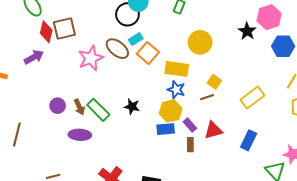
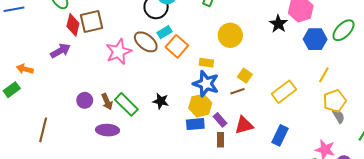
yellow rectangle: (177, 69) -> (206, 63), size x0.6
blue star: (176, 90) -> (206, 84), size x1.4

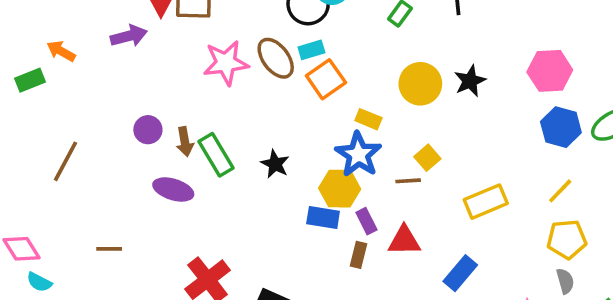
black star: (278, 24) -> (470, 81), moved
gray semicircle: (339, 116) -> (565, 281), moved

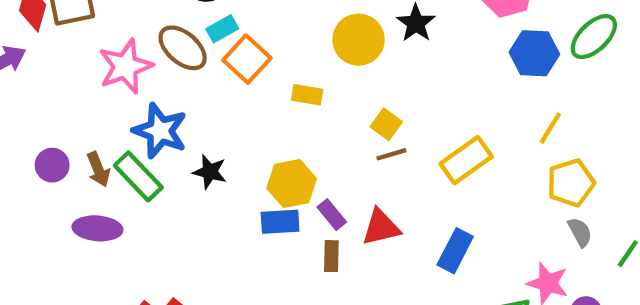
blue star: (358, 154) -> (160, 131), moved
brown line: (408, 181) -> (391, 154), moved

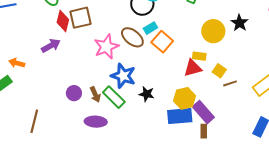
yellow rectangle: (307, 95) -> (199, 56), moved
yellow square: (386, 124) -> (219, 71), moved
purple rectangle: (332, 215) -> (203, 112), size x1.6
blue rectangle: (280, 222) -> (180, 116), size x1.4
red triangle: (381, 227) -> (193, 68), moved

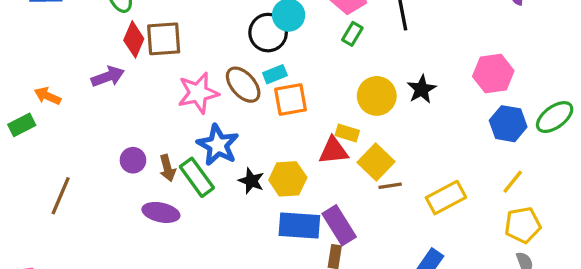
orange square: (162, 42) -> (291, 100), turned 30
yellow square: (219, 71) -> (376, 162), size x1.5
yellow hexagon: (184, 98) -> (288, 179), moved

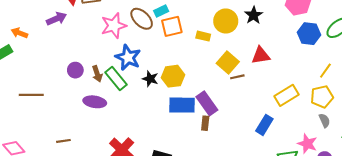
yellow rectangle: (347, 133) -> (203, 36), moved
red triangle: (333, 151) -> (261, 55), moved
yellow line: (513, 182) -> (325, 71), moved
brown line: (61, 196) -> (31, 95), turned 70
yellow rectangle: (446, 198) -> (287, 95), moved

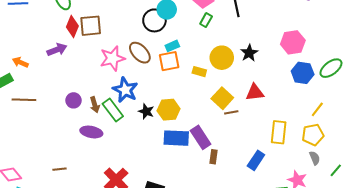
cyan rectangle: (161, 11) -> (172, 46), moved
brown line: (31, 95) -> (24, 100), moved
yellow rectangle: (287, 95) -> (279, 132), turned -55
brown rectangle: (205, 123) -> (213, 157), moved

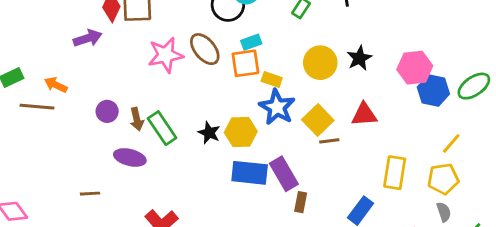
pink hexagon: (293, 42) -> (415, 68), moved
orange arrow: (20, 62) -> (56, 85), moved
yellow rectangle: (199, 72) -> (272, 79), moved
blue star: (125, 90) -> (277, 107), moved
brown line: (60, 169) -> (90, 194), moved

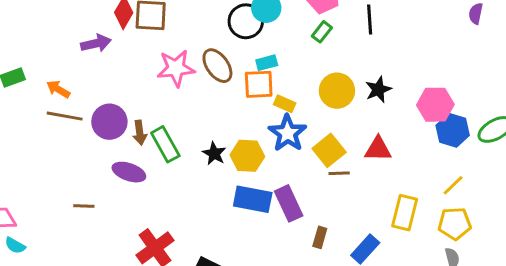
brown line: (37, 107) -> (65, 116), moved
purple circle: (107, 111) -> (109, 122), size x1.5
yellow line: (451, 143) -> (453, 185), moved
brown rectangle: (301, 202) -> (320, 237), moved

